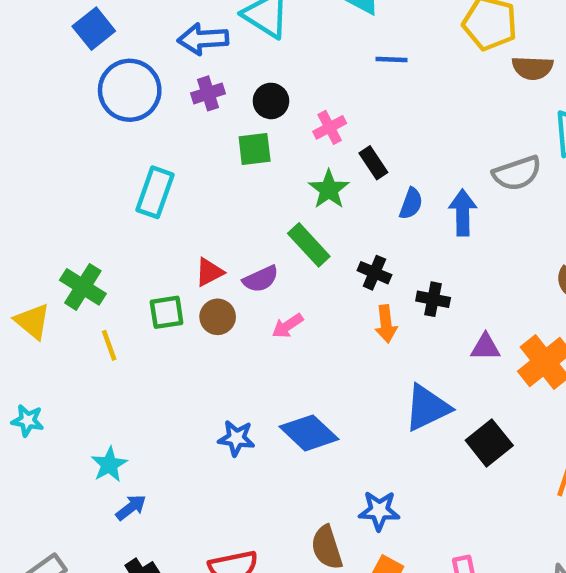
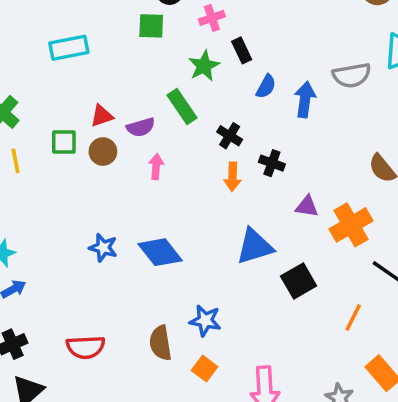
cyan rectangle: (155, 192) -> (69, 48), turned 51
pink arrow: (288, 326) -> (156, 167), turned 120

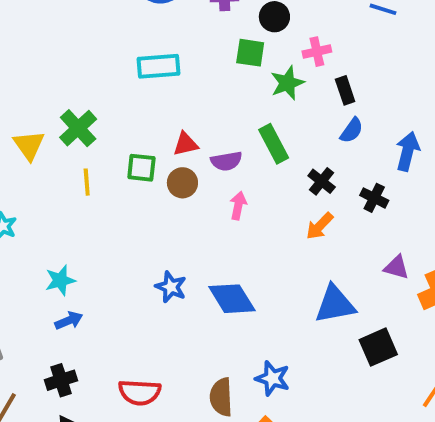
green star: (204, 66) -> (287, 83), moved
blue semicircle: (266, 86) -> (352, 130), moved
black cross: (272, 163) -> (374, 198), moved
orange arrow: (233, 177) -> (320, 226), turned 36

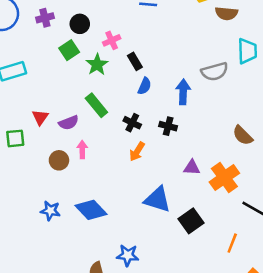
green square: (250, 53) -> (69, 50), turned -30
red triangle: (186, 144) -> (40, 117), turned -30
brown circle: (182, 183) -> (59, 160), moved
blue triangle: (335, 304) -> (157, 199), turned 40

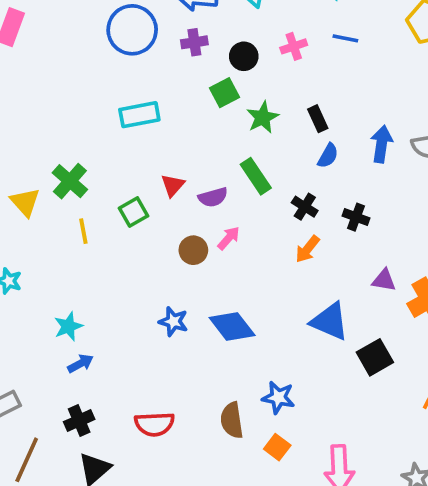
pink cross: (112, 40) -> (294, 46), moved
blue arrow: (183, 92) -> (382, 144), moved
green square: (15, 138) -> (134, 212), turned -30
pink arrow: (82, 150) -> (229, 238), turned 36

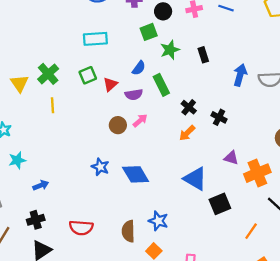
blue semicircle: (328, 156) -> (139, 68), moved
green square: (134, 212) -> (88, 75), moved
cyan star: (68, 326) -> (17, 160), moved

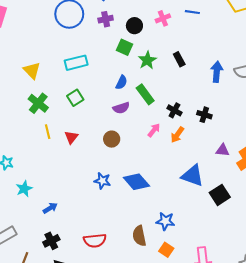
green square: (149, 32) -> (125, 47), turned -35
yellow triangle: (19, 83) -> (32, 70), moved
red triangle: (110, 84) -> (71, 137), moved
pink arrow: (140, 120) -> (154, 130), moved

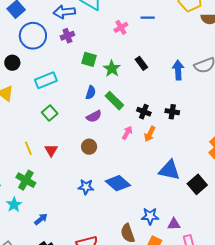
black circle: (134, 26) -> (12, 63), moved
green cross: (38, 103) -> (26, 180), moved
purple triangle: (223, 150) -> (174, 224), moved

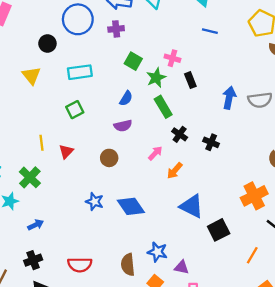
pink cross: (121, 27) -> (172, 58), moved, turned 32
green rectangle: (114, 101) -> (163, 107), moved
orange arrow: (150, 134) -> (175, 171), moved

